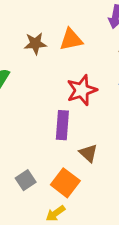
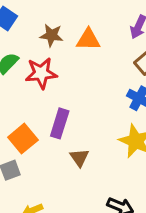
red star: (82, 90) -> (41, 73), moved
orange square: (65, 183) -> (23, 139), moved

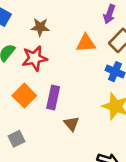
orange triangle: (88, 40) -> (86, 43), moved
orange square: (23, 139) -> (24, 96), moved

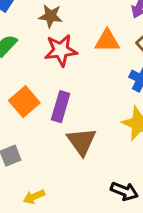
red star: (35, 58) -> (61, 50), moved
brown triangle: (71, 124) -> (81, 141), size x1.5

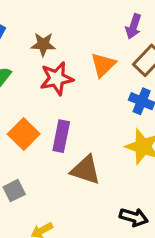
orange triangle: (107, 41) -> (103, 65), turned -40
brown triangle: (81, 141) -> (86, 170), turned -32

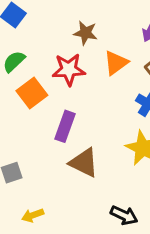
brown star: (43, 44) -> (85, 33), moved
orange square: (24, 134) -> (32, 93), moved

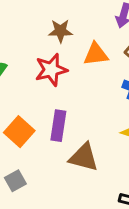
orange triangle: (116, 63) -> (96, 54), turned 40
orange square: (32, 93) -> (19, 132), moved

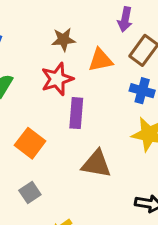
purple rectangle: (58, 126) -> (76, 113), moved

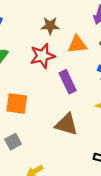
purple rectangle: (76, 113) -> (68, 82), moved, turned -35
orange square: (30, 143) -> (17, 104), turned -35

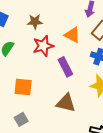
brown star: (50, 26) -> (35, 22), moved
orange triangle: (77, 44) -> (72, 35), turned 36

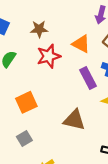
purple rectangle: (65, 67) -> (88, 78), moved
orange square: (23, 87) -> (26, 102), turned -30

